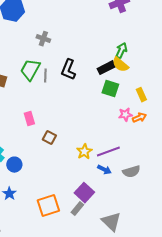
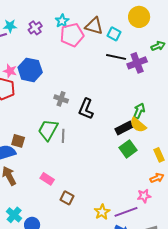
black L-shape: (68, 70) -> (86, 109), moved
green square: (110, 89) -> (128, 149), turned 36
pink star: (125, 115) -> (144, 196), moved
pink rectangle: (29, 119) -> (47, 179), turned -40

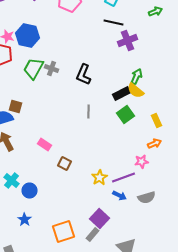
purple cross: (137, 63) -> (128, 40), moved
gray cross: (61, 99) -> (52, 68), moved
green trapezoid: (48, 130) -> (34, 68), moved
gray line: (63, 136) -> (88, 112), moved

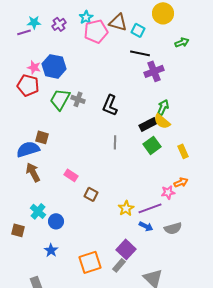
orange arrow: (154, 144) -> (181, 182), moved

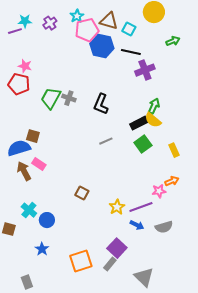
blue hexagon: (54, 66) -> (102, 46), moved
gray line: (115, 142) -> (106, 141), turned 64
pink rectangle: (71, 175) -> (39, 164), moved

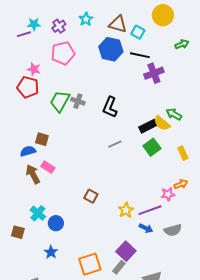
pink pentagon: (87, 30) -> (63, 53), moved
green arrow: (154, 106) -> (174, 114), moved, turned -84
blue semicircle: (19, 148) -> (28, 151), size x0.7

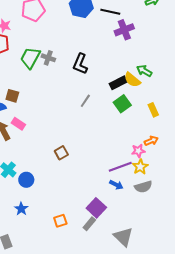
gray line: (115, 144) -> (85, 101), turned -32
brown square: (91, 196) -> (61, 153), turned 32
yellow star: (126, 210) -> (140, 167), moved
orange square: (90, 264) -> (60, 221), size x0.6

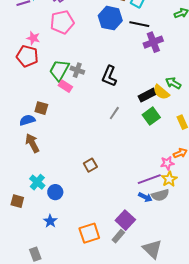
pink rectangle: (18, 124) -> (65, 86), moved
gray semicircle: (143, 187) -> (160, 195), moved
orange square: (60, 221) -> (89, 233), size x1.5

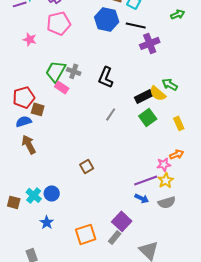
red pentagon: (27, 56) -> (24, 97), moved, turned -30
cyan cross: (37, 182) -> (34, 195), moved
gray semicircle: (160, 195) -> (167, 202), moved

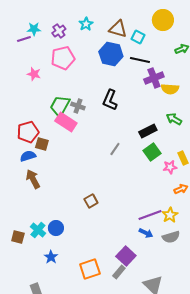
black L-shape: (106, 77) -> (110, 100), moved
pink rectangle: (62, 87) -> (66, 122), size x1.5
yellow semicircle: (158, 93) -> (170, 89), moved, turned -36
pink star: (164, 164) -> (170, 167), moved

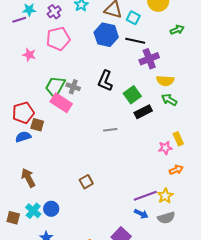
yellow semicircle: (170, 89) -> (165, 81), moved
gray line: (115, 149) -> (110, 130), turned 48
green square: (152, 152) -> (132, 95), moved
brown arrow: (33, 179) -> (28, 178), moved

